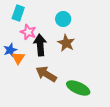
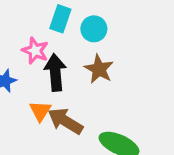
cyan rectangle: (18, 13) -> (60, 19), moved
orange triangle: (18, 58) -> (40, 111), moved

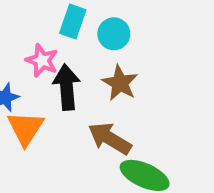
orange triangle: (40, 111) -> (26, 128), moved, size x1.4
brown arrow: (65, 121) -> (110, 138), moved

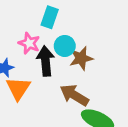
cyan circle: (114, 34) -> (65, 46), moved
brown star: (120, 83) -> (81, 58), turned 30

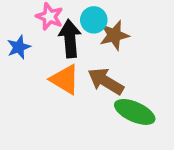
orange triangle: (18, 88) -> (65, 80), moved, turned -32

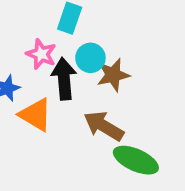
orange triangle: (65, 80) -> (36, 115), moved

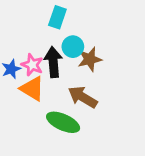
pink star: (41, 54) -> (32, 65), moved
green ellipse: (136, 160) -> (63, 122), moved

